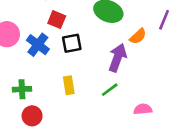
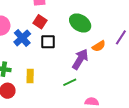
yellow rectangle: (69, 85) -> (30, 76), moved

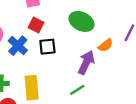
yellow rectangle: (30, 76) -> (32, 88), size x1.5

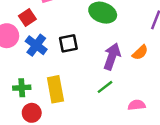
red square: (36, 25) -> (27, 18), moved, turned 35
orange semicircle: (106, 45) -> (140, 52), moved

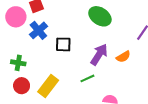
black square: (68, 43) -> (63, 44), moved
yellow rectangle: (55, 89) -> (48, 86), moved, turned 35

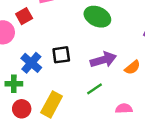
blue cross: (38, 30) -> (31, 63), moved
purple arrow: (99, 55) -> (103, 60), turned 50
orange semicircle: (123, 57) -> (132, 67), moved

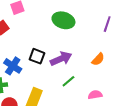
black square: (61, 55) -> (37, 56), turned 35
purple arrow: (103, 60) -> (61, 59), moved

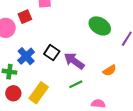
green ellipse: (63, 20) -> (100, 26), moved
purple arrow: (61, 59) -> (74, 61), turned -135

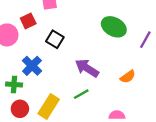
black square: (52, 53) -> (55, 39), moved
green line: (76, 84) -> (81, 94), moved

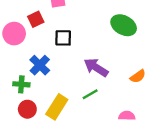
black square: (55, 39) -> (63, 38), turned -30

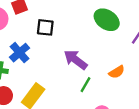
green line: (90, 94) -> (85, 85), moved, turned -35

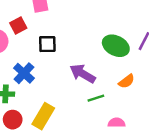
green ellipse: (107, 20) -> (116, 46), moved
green line: (85, 85) -> (96, 98), turned 49

